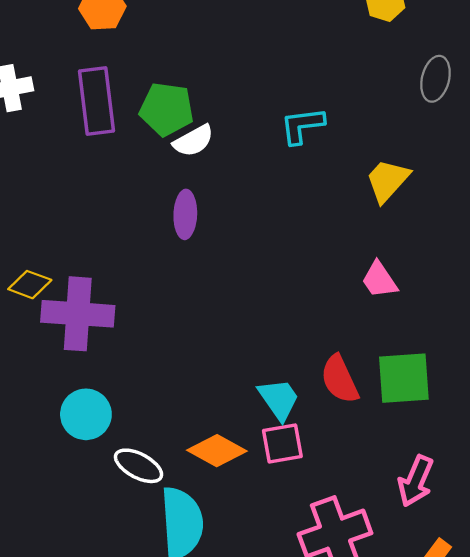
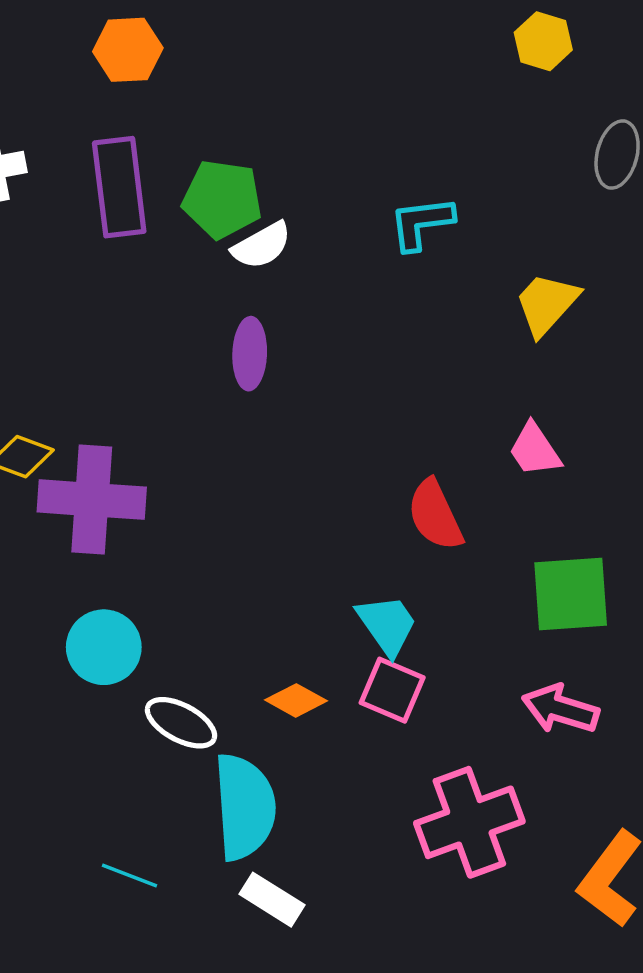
red semicircle: (340, 379) -> (435, 515), moved
pink square: (282, 444) -> (392, 690), turned 33
orange diamond: (217, 451) -> (296, 700), size x0.7
pink arrow: (416, 481) -> (560, 709), moved, turned 84

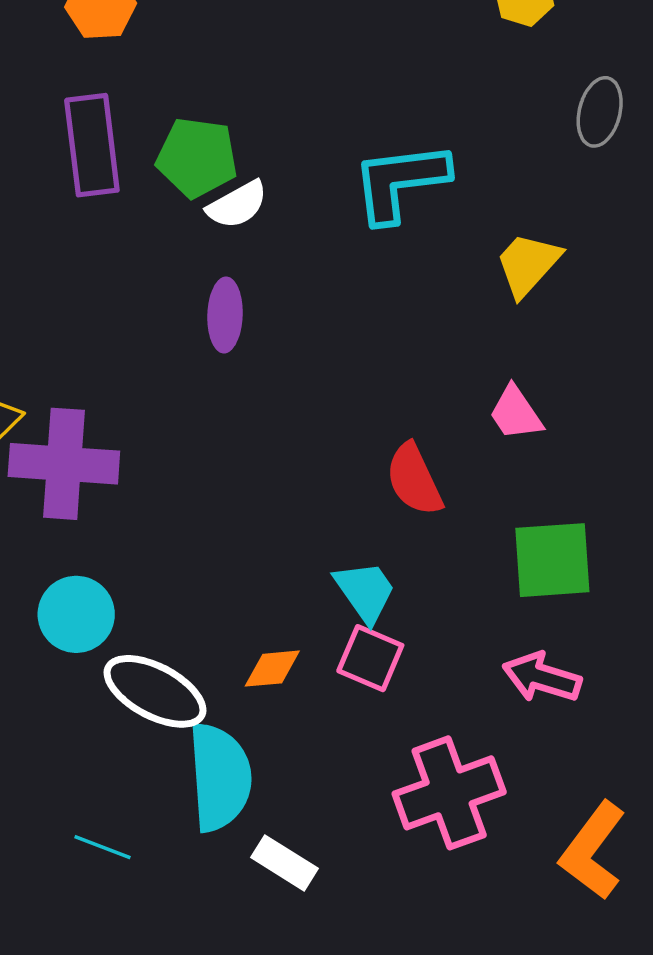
cyan L-shape: (421, 223) -> (400, 182), size x1.5
orange diamond: (296, 700) -> (272, 669), turned -34
white ellipse: (181, 723) -> (155, 691), size x1.4
white rectangle: (272, 900) -> (285, 863), moved

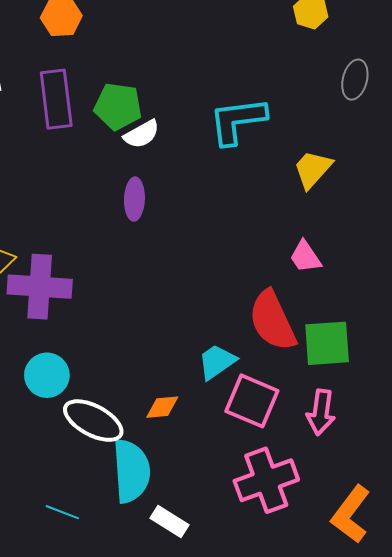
red semicircle: (414, 480) -> (272, 321), moved, size x1.4
cyan trapezoid: (365, 592) -> (217, 362), turned -90
pink square: (370, 658) -> (252, 401), moved, size x1.4
pink arrow: (542, 677) -> (321, 412), turned -99

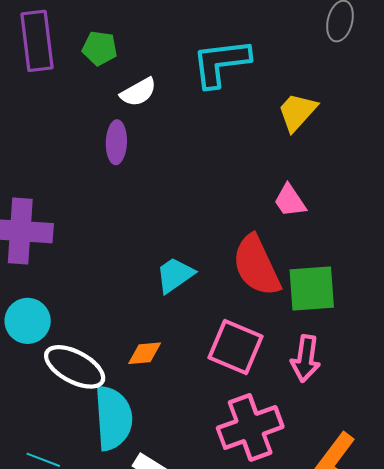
green pentagon: (118, 106) -> (100, 48), size x0.7
white semicircle: (142, 134) -> (138, 92), moved
cyan trapezoid: (217, 362) -> (175, 275), moved

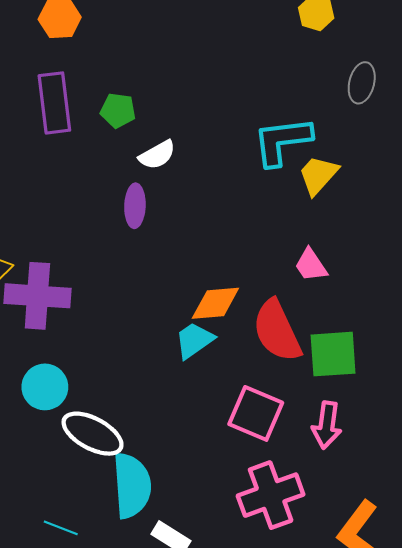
cyan L-shape: (221, 63) -> (282, 141), moved
orange diamond: (145, 353) -> (215, 303), moved, size x1.4

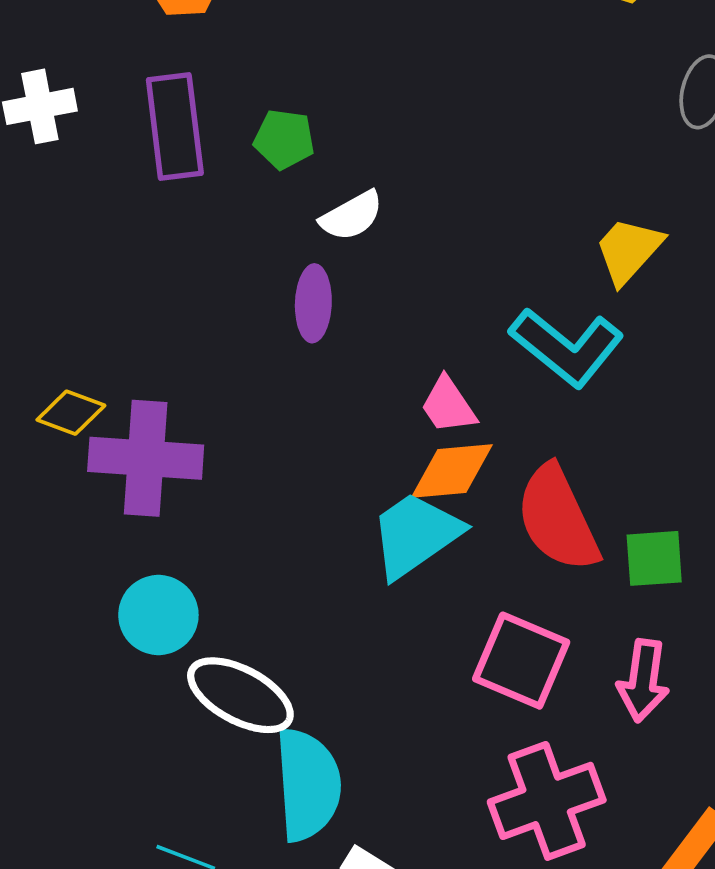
cyan L-shape: (282, 141) -> (567, 347), moved, turned -134
pink trapezoid: (311, 265) -> (448, 405), moved
cyan trapezoid: (194, 340) -> (415, 535), size x1.4
green square: (333, 354) -> (654, 558), size x0.7

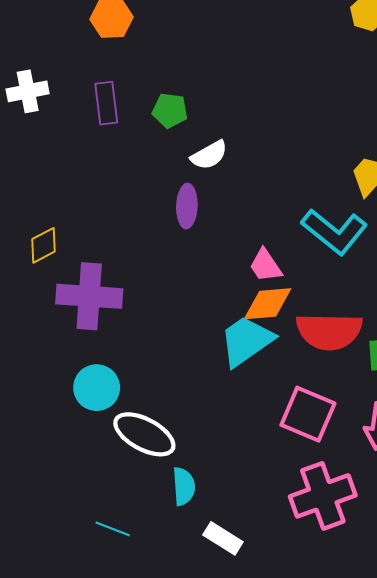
purple rectangle: (175, 127) -> (106, 103), size x0.7
yellow diamond: (71, 413) -> (44, 245), moved, turned -48
red semicircle: (558, 518) -> (329, 331), turned -64
cyan semicircle: (308, 784) -> (184, 486), size x0.6

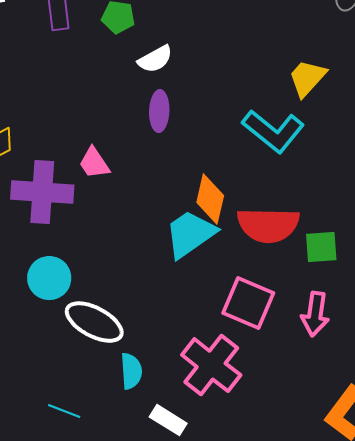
purple ellipse: (187, 206) -> (159, 111), moved
pink trapezoid: (265, 266) -> (94, 163), moved
orange diamond: (268, 304) -> (210, 199), turned -72
pink cross: (323, 496) -> (211, 365), moved, turned -32

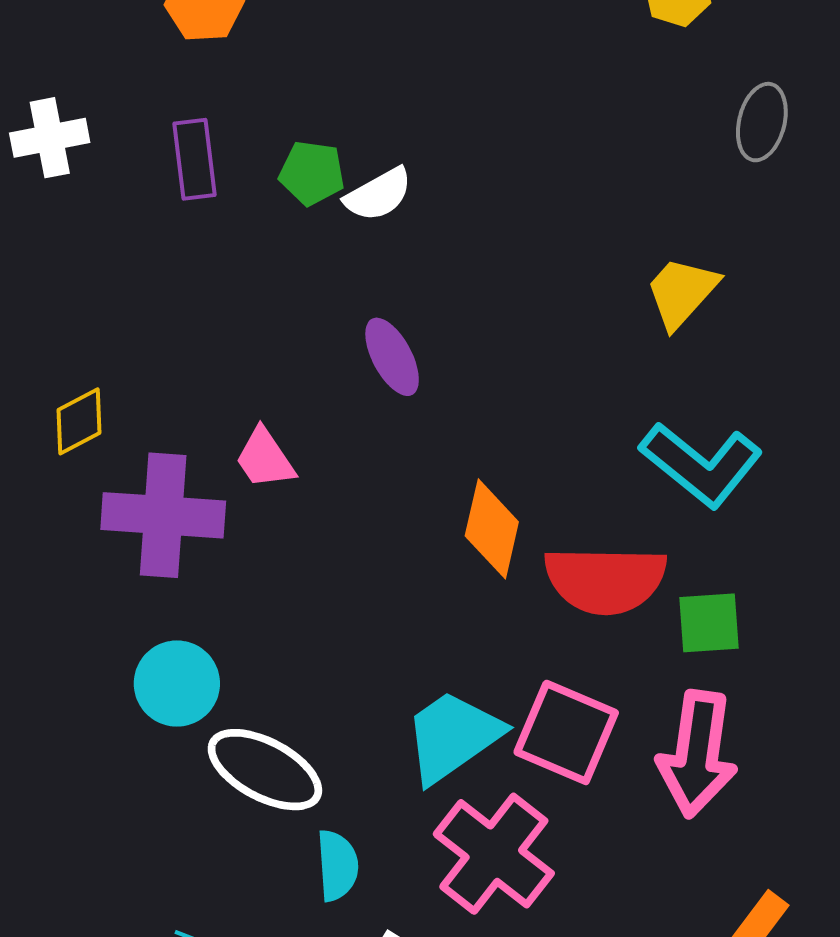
white semicircle: (155, 59) -> (378, 194), moved
purple ellipse: (159, 111) -> (392, 357), turned -30
cyan L-shape: (273, 131) -> (701, 464), moved
cyan trapezoid: (190, 234) -> (453, 736), moved
pink arrow: (315, 314) -> (697, 754), size x1.4

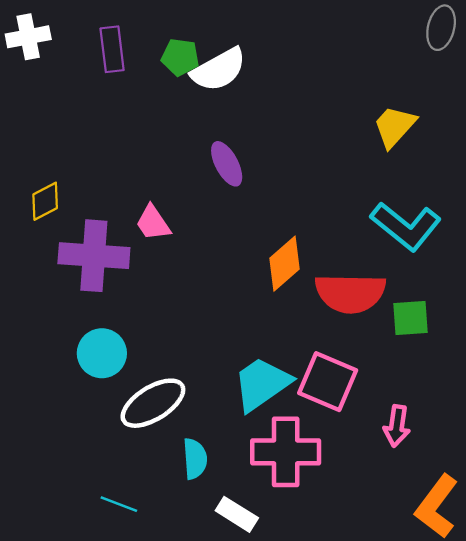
white semicircle: (378, 194) -> (219, 70), size x1.4
orange diamond: (492, 529) -> (285, 264), turned 36
pink arrow: (697, 754) -> (397, 426), moved, size x0.6
white ellipse: (265, 770) -> (153, 403), turned -60
pink cross: (494, 854) -> (286, 452), turned -38

